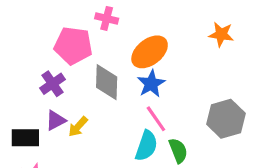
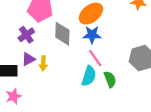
blue star: (151, 84) -> (92, 35), turned 30
yellow arrow: (78, 127) -> (43, 63), turned -40

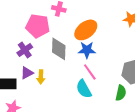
cyan semicircle: (89, 76) -> (84, 89), turned 132
green semicircle: (110, 79) -> (121, 93), moved, turned 35

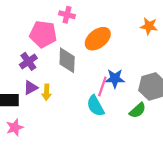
blue star: (87, 50) -> (115, 79), moved
pink line: (90, 72) -> (102, 86), turned 54
green semicircle: (121, 93) -> (138, 110), turned 35

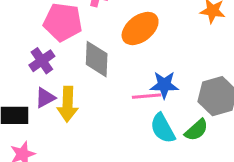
pink line: (102, 86) -> (147, 96), turned 66
yellow arrow: (47, 92) -> (68, 104), size x1.5
cyan semicircle: (95, 106) -> (163, 128), moved

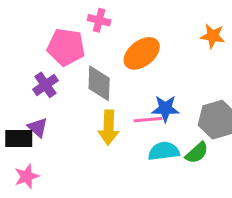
purple triangle: (45, 98) -> (38, 127), moved, turned -50
yellow arrow: (68, 104) -> (109, 127), moved
cyan semicircle: (163, 128) -> (164, 151), turned 112

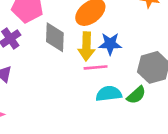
blue star: (165, 109) -> (110, 44), moved
yellow arrow: (109, 127) -> (86, 46), moved

